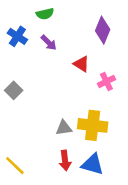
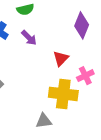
red triangle: (81, 64) -> (61, 58), turned 42
yellow cross: (93, 125) -> (63, 94), moved

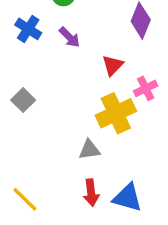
yellow cross: (63, 94) -> (116, 113), turned -32

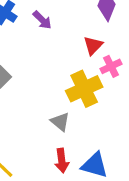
red triangle: (113, 65) -> (93, 45), moved
gray triangle: (89, 150) -> (60, 122), turned 48

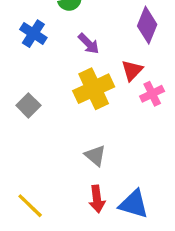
purple arrow: (42, 20) -> (89, 44), moved
yellow cross: (84, 89) -> (94, 89), moved

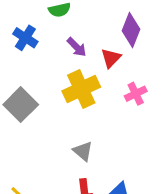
red triangle: (132, 70) -> (111, 58), moved
gray square: (28, 105) -> (21, 105), size x1.5

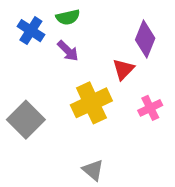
blue cross: (25, 38) -> (31, 31), moved
purple arrow: (77, 47) -> (68, 51), moved

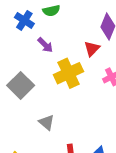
purple arrow: (68, 51) -> (45, 45), moved
gray triangle: (93, 170) -> (46, 122), moved

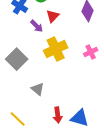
red triangle: (92, 49) -> (53, 16), moved

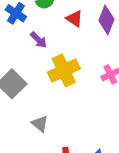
red triangle: (53, 16) -> (74, 19), moved, turned -40

